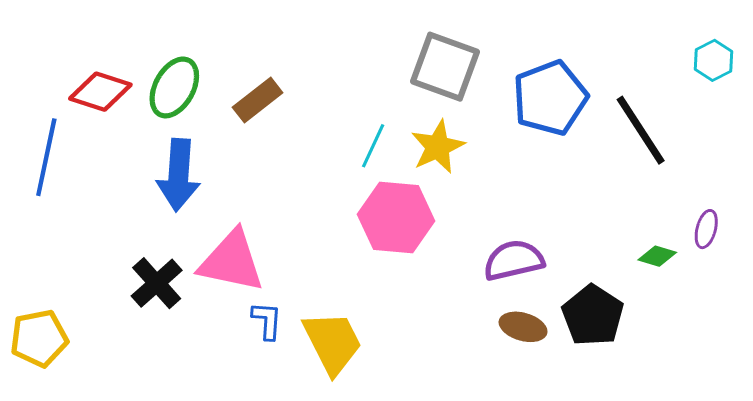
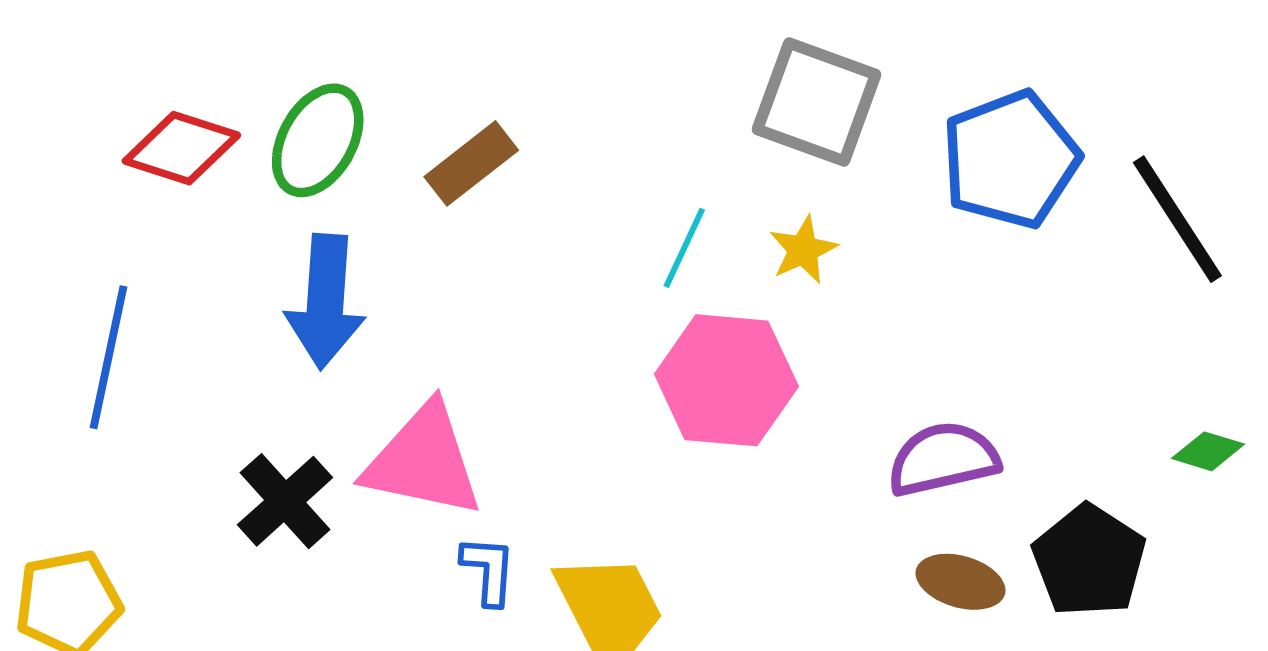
yellow star: (438, 147) -> (803, 250), size x0.7
blue line: (46, 157) -> (109, 357), moved

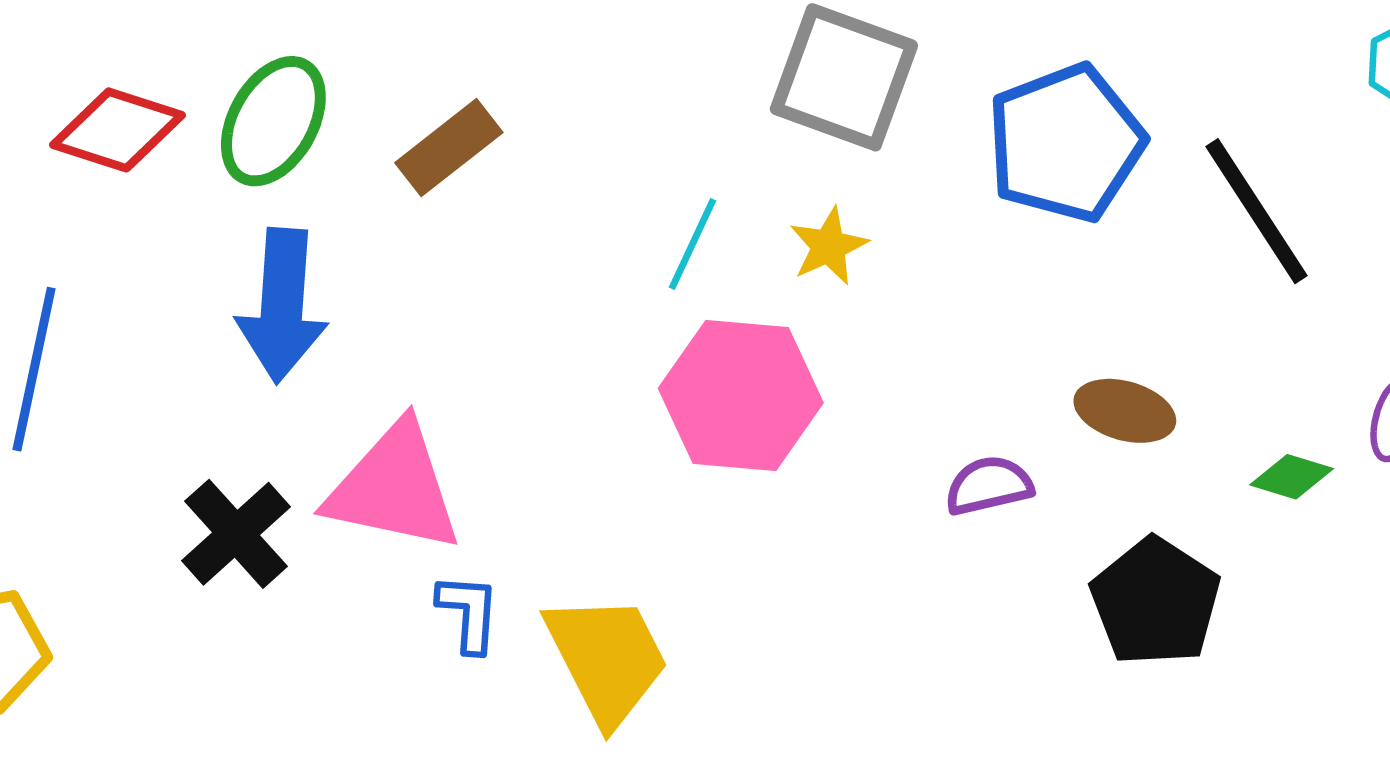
purple semicircle: (943, 459) -> (989, 485), size x0.7
brown ellipse: (961, 582) -> (1125, 411), moved

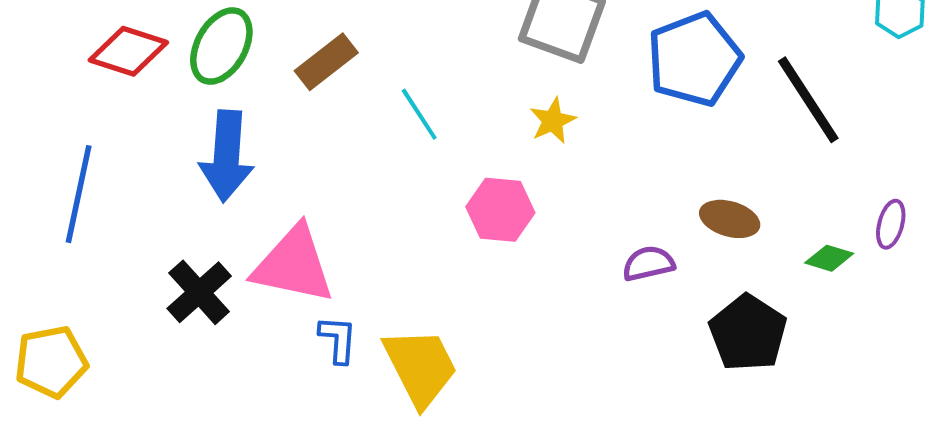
cyan line: (692, 244) -> (419, 114), moved, turned -58
pink hexagon: (741, 395) -> (500, 210), size x0.7

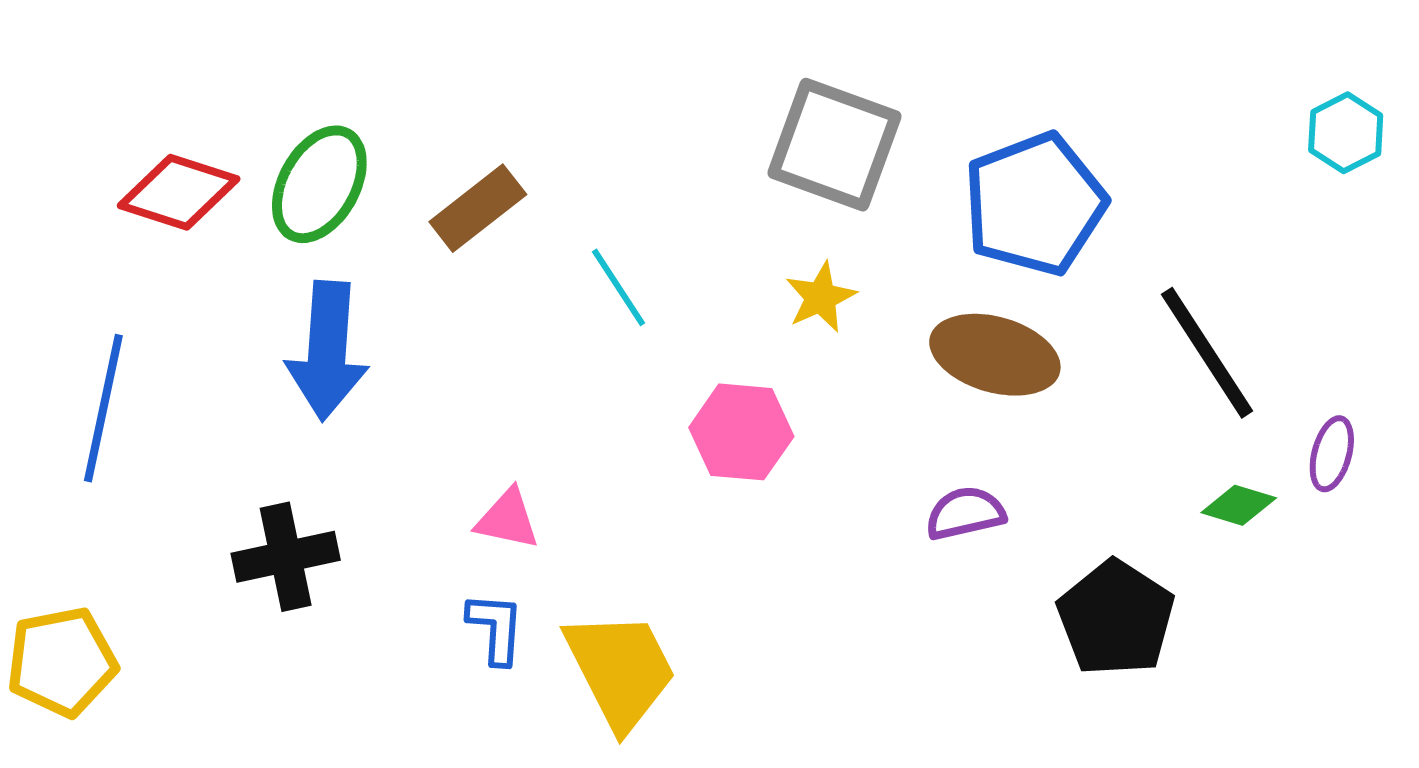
black line: (808, 100) -> (1207, 353), moved
brown ellipse: (730, 219) -> (995, 355), moved, size x1.4
pink triangle: (293, 265) -> (508, 519), moved, size x0.5
black cross: (199, 292) -> (286, 557), turned 30

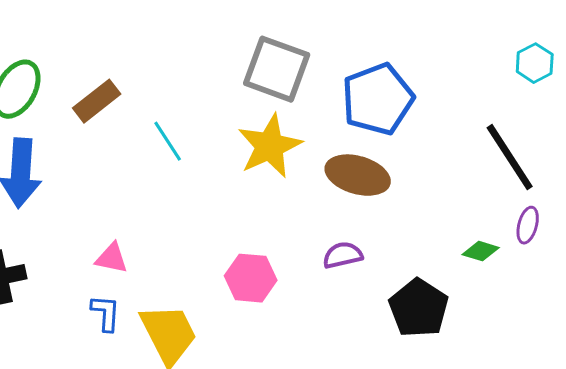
yellow star: (821, 297) -> (270, 146), size x1.8
black line: (1207, 353) -> (510, 157), moved
pink hexagon: (741, 432) -> (251, 278), moved

